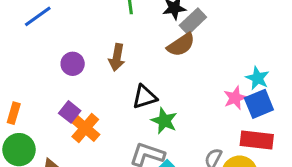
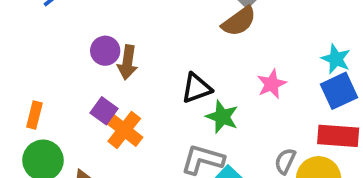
brown arrow: (117, 57) -> (127, 62), moved
pink star: (235, 98) -> (272, 84), moved

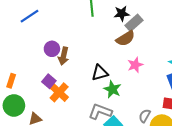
pink star: (272, 84) -> (135, 65), moved

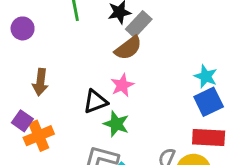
purple circle: (52, 49) -> (23, 28), moved
pink star: (135, 65) -> (122, 85), moved
orange cross: (59, 92) -> (39, 136), turned 30

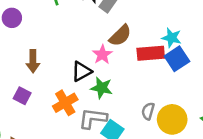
brown semicircle: (128, 48) -> (120, 36), moved
orange cross: (39, 136) -> (65, 103), moved
red rectangle: (209, 137) -> (151, 53), moved

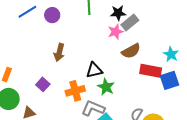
cyan star: (172, 38) -> (171, 54), moved
pink star: (102, 55) -> (116, 32), moved
purple square: (22, 96) -> (43, 84), moved

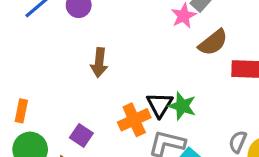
black triangle: (94, 70) -> (160, 105), moved, turned -36
purple square: (43, 84) -> (81, 135), moved

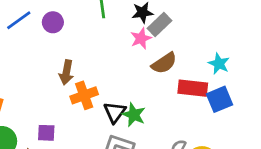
orange cross: (134, 120) -> (84, 95), moved
purple square: (81, 135) -> (46, 133), turned -36

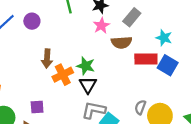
gray rectangle: (160, 25) -> (132, 17), moved
brown semicircle: (164, 63) -> (122, 42), turned 36
blue square: (219, 99) -> (168, 65), turned -30
green star: (134, 115) -> (86, 66), moved

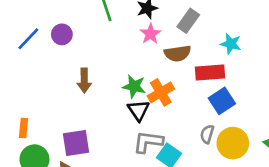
blue square: (168, 65) -> (222, 101), moved, turned 30
orange cross: (63, 75) -> (161, 92), moved
purple square: (37, 107) -> (76, 143), size x1.5

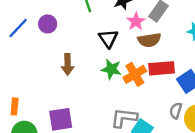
pink star: (150, 34) -> (136, 21), moved
red rectangle: (210, 72) -> (162, 68), moved
black triangle: (139, 110) -> (108, 38), moved

